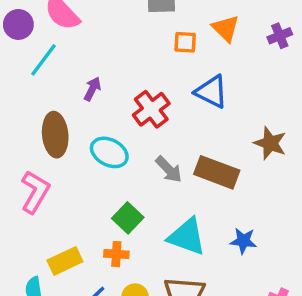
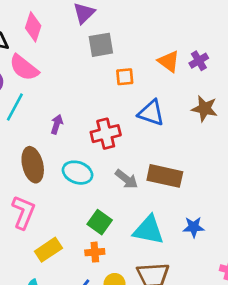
orange triangle: (226, 28) -> (169, 61), moved
red cross: (151, 109) -> (106, 134), turned 32
brown star: (270, 143) -> (205, 109), moved
yellow rectangle: (65, 261) -> (48, 250), moved

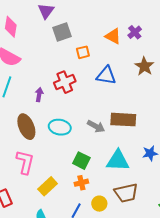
brown star: (205, 109) -> (144, 66), turned 30
red cross: (106, 134) -> (65, 82), moved

